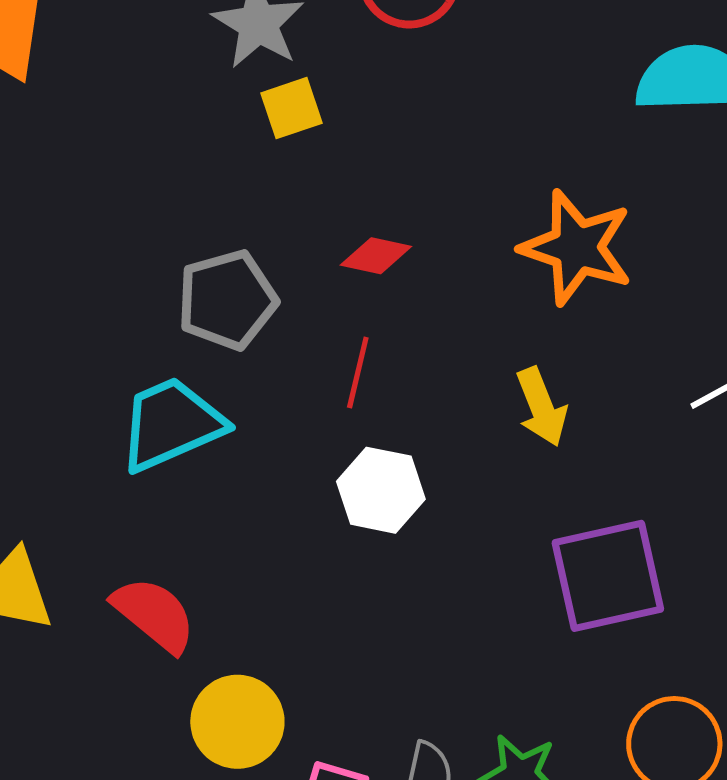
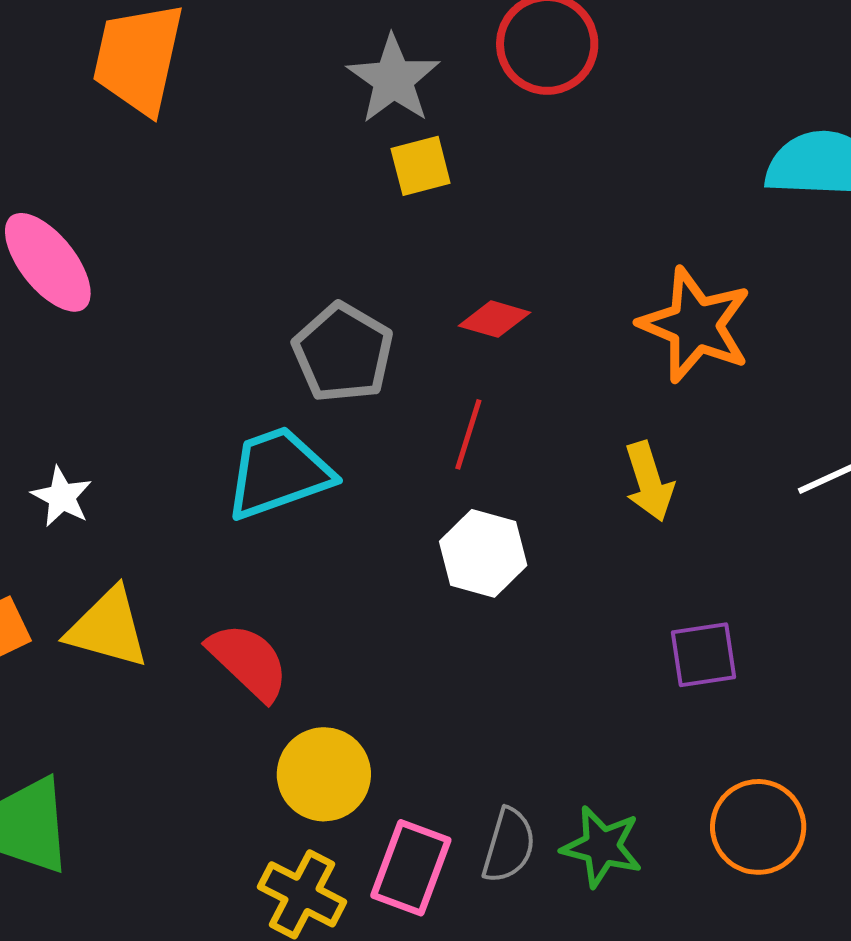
gray pentagon: (227, 300) -> (343, 353), turned -30
purple square: (608, 576) -> (704, 655), size x0.6

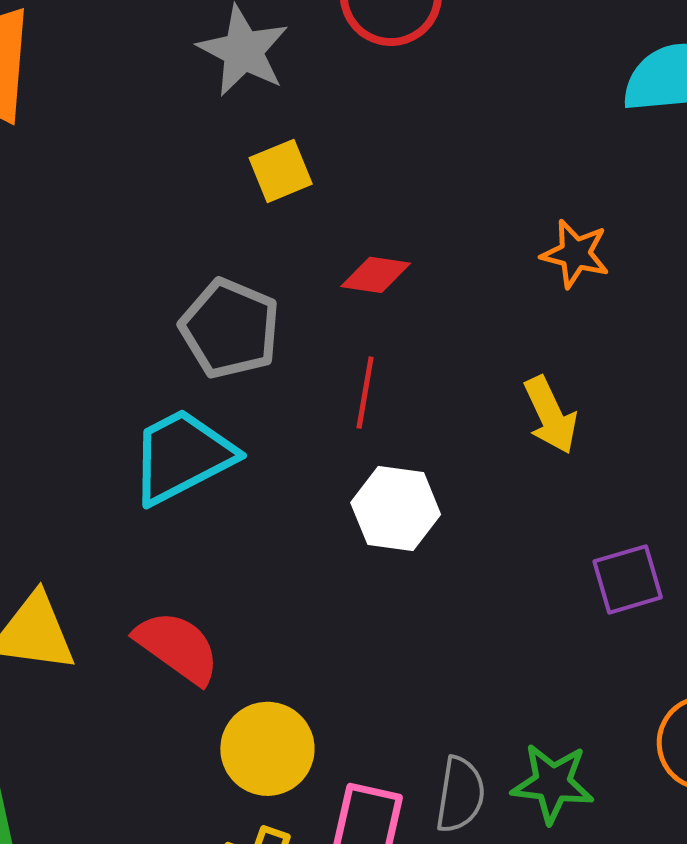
yellow square: (421, 166) -> (281, 171), moved
orange star: (695, 325) -> (575, 254), size x0.6

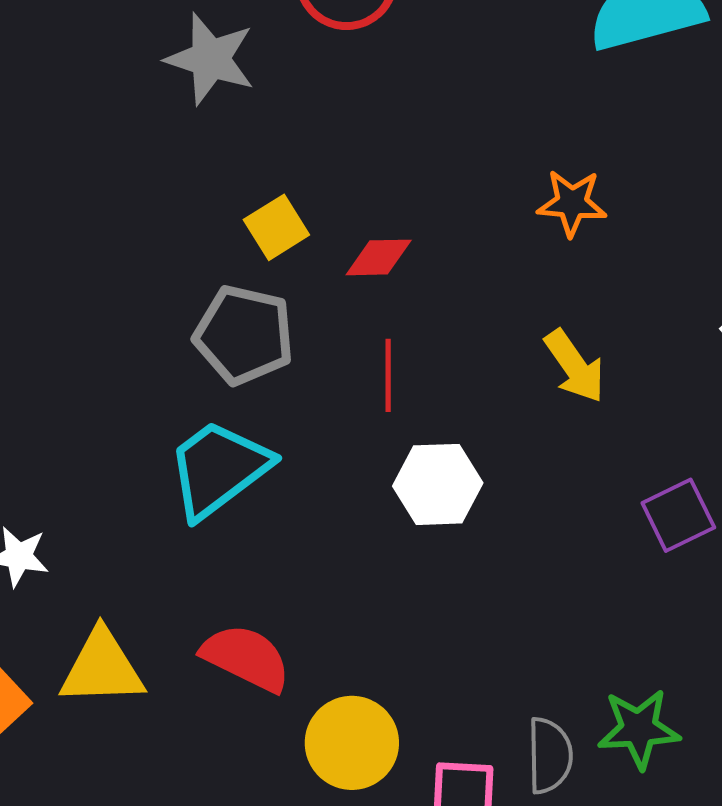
yellow square: (281, 171) -> (276, 227), moved

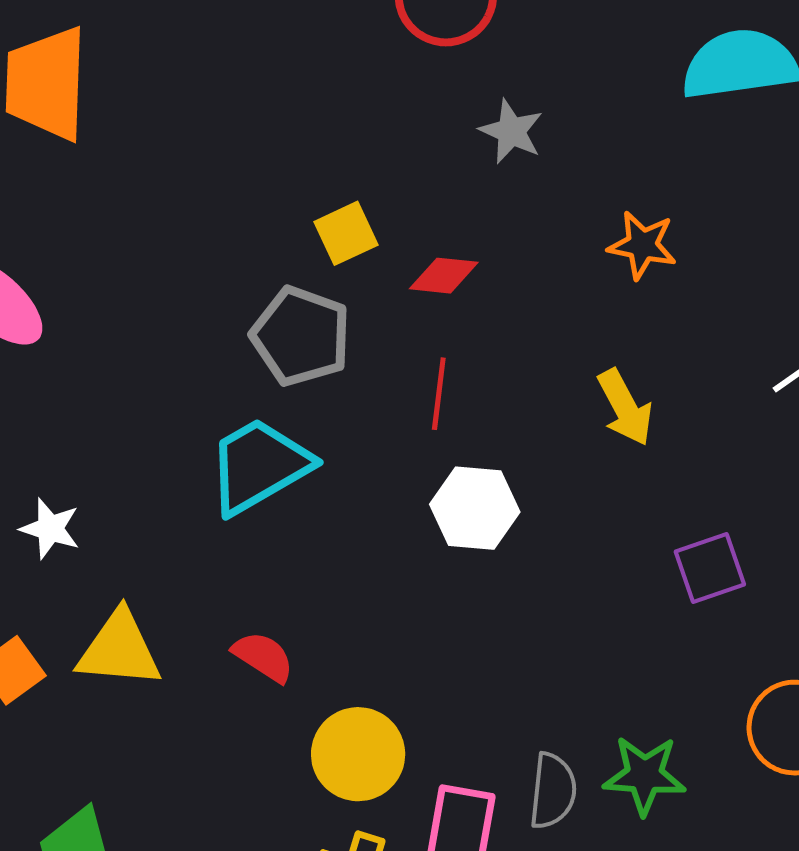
gray star: (210, 59) -> (511, 131), moved, size x0.7
red semicircle: (246, 658) -> (263, 657), size x0.7

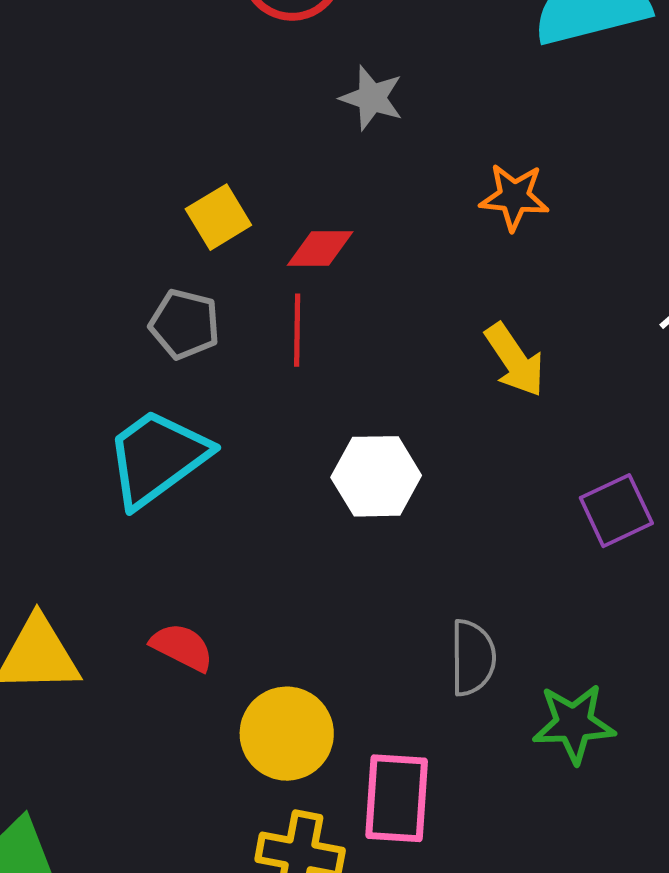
gray pentagon: (301, 336) -> (185, 324), size x0.7
red line: (439, 394) -> (297, 330), moved
gray semicircle: (553, 791) -> (473, 658), moved

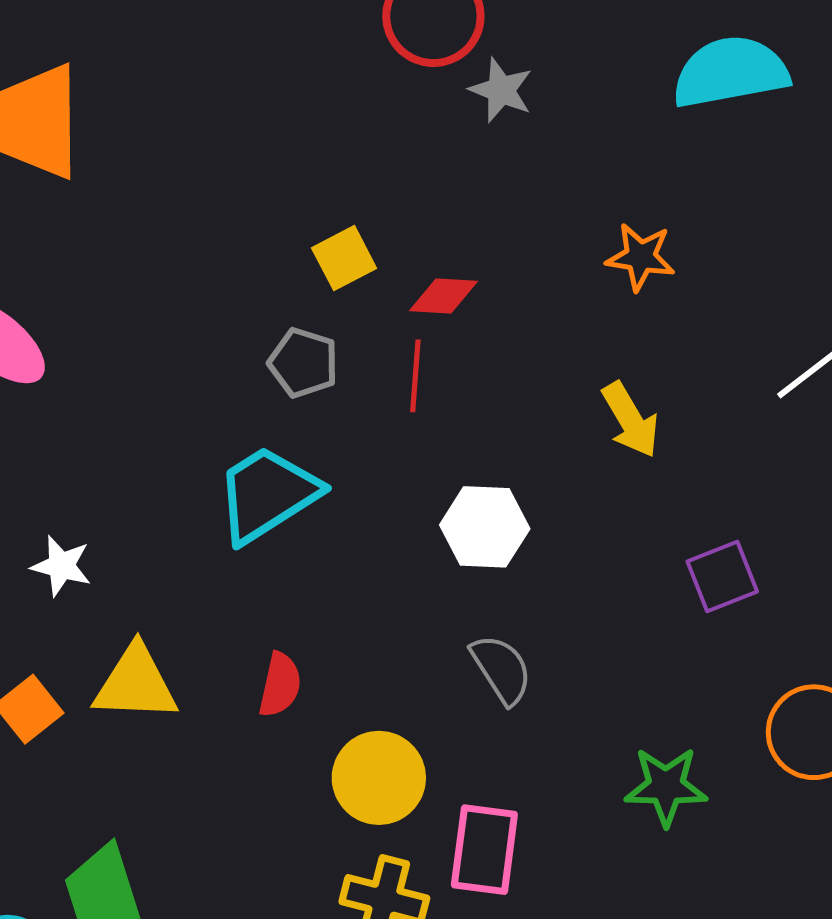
gray star: (372, 98) -> (501, 90), moved
red semicircle: (182, 647) -> (280, 685), turned 72
gray semicircle: (473, 658) -> (501, 669), moved, turned -36

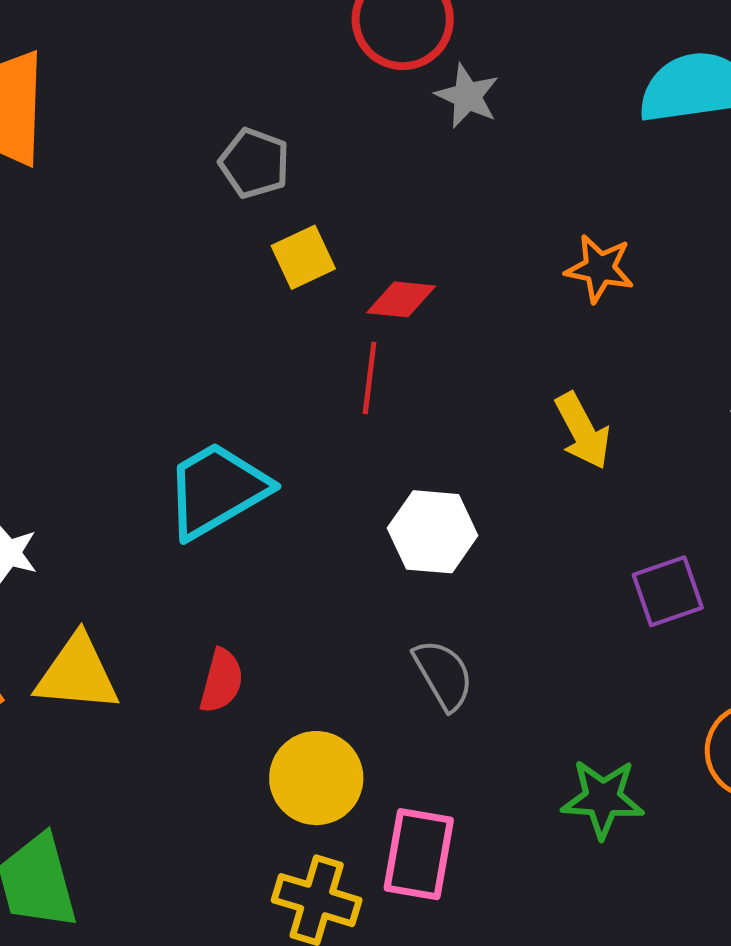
gray pentagon: (303, 363) -> (254, 163), moved

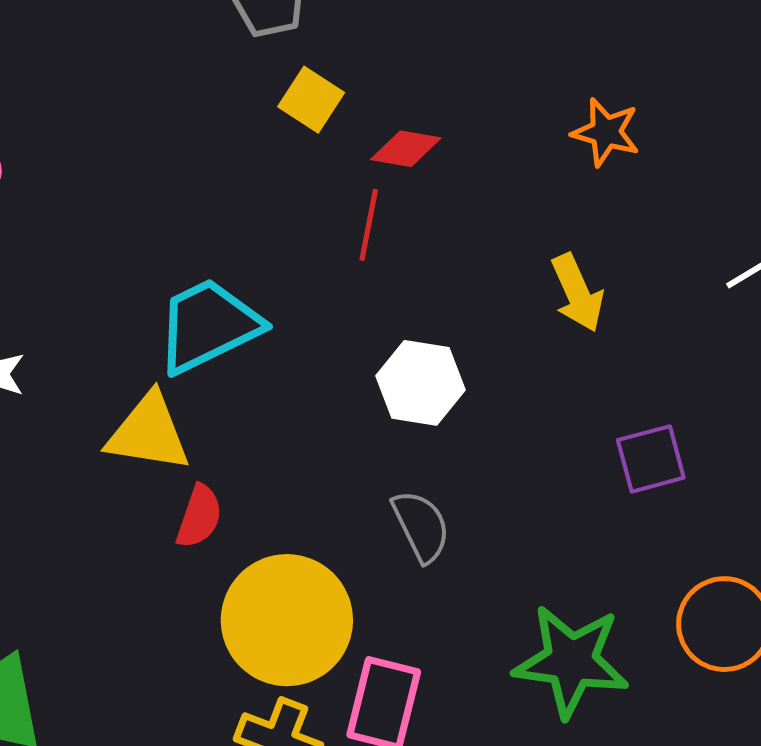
yellow square: (303, 257) -> (311, 100), turned -36
yellow triangle: (77, 674) -> (149, 433), moved
yellow circle: (316, 778) -> (287, 620), size x1.4
green star: (603, 799) -> (571, 661), size x1.4

